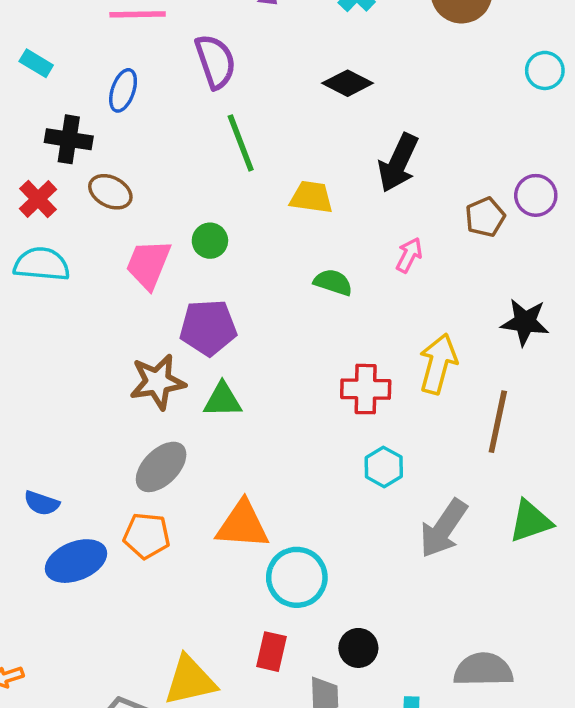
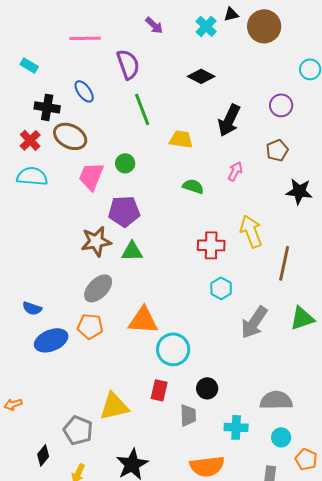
blue ellipse: (123, 90) -> (84, 91), moved, turned -55
brown ellipse: (110, 192) -> (70, 136), size x1.4
purple circle: (536, 195) -> (281, 105), moved
black star: (525, 322) -> (299, 191), moved
yellow arrow: (438, 364) -> (251, 231), turned -36

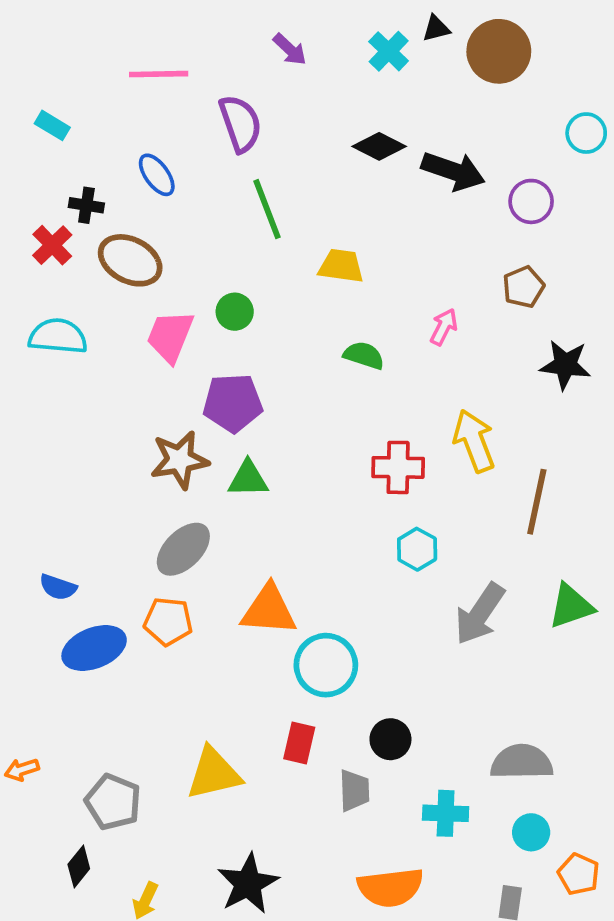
black cross: (47, 107) -> (86, 205), size x0.7
black arrow: (229, 120) -> (453, 171), moved, turned -96
red cross: (30, 140) -> (52, 245), moved
gray pentagon: (78, 430) -> (113, 802), moved

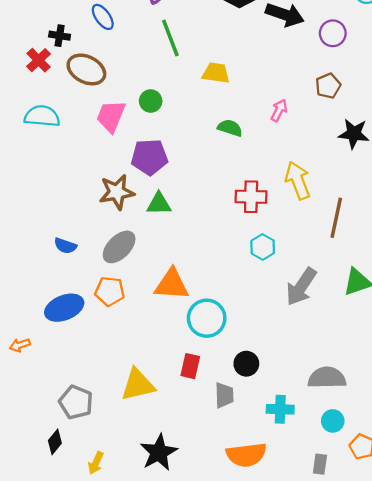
blue semicircle: (58, 587) -> (65, 246), moved
orange arrow: (22, 770) -> (20, 345), moved

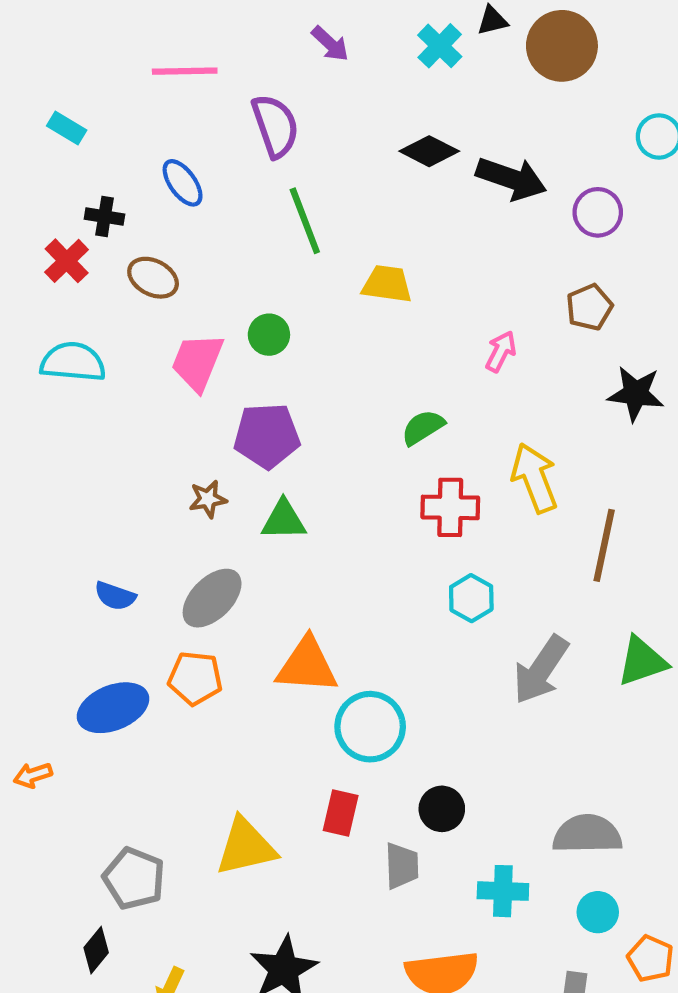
brown ellipse: (86, 69) -> (153, 278), size x0.7
green semicircle: (230, 128) -> (423, 427), moved, turned -50
brown star: (117, 192) -> (208, 499), size x0.6

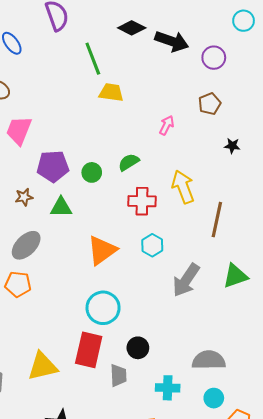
green line: (305, 221) -> (93, 59), moved
green circle: (269, 335) -> (92, 172), moved
black star: (636, 394) -> (232, 146), size x0.6
orange triangle: (307, 666) -> (102, 250), moved, turned -40
red rectangle: (341, 813) -> (89, 350), size x1.6

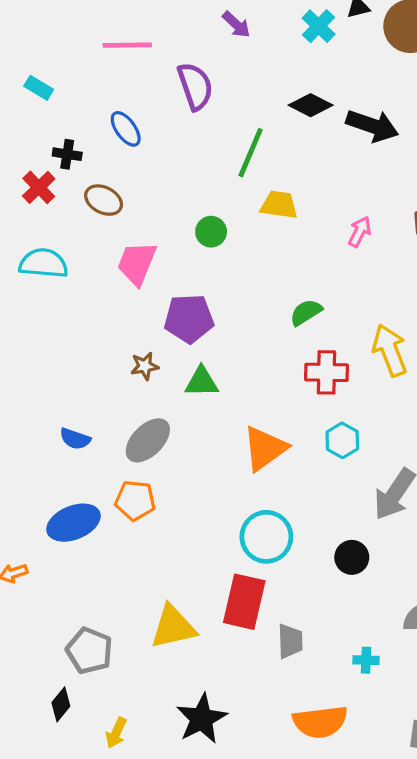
green line: (93, 59) -> (251, 153), turned 44
pink arrow: (167, 125) -> (360, 232), moved
green circle: (92, 172) -> (211, 232), moved
black circle: (138, 348) -> (352, 557), moved
cyan cross: (168, 388) -> (366, 660), size x0.7

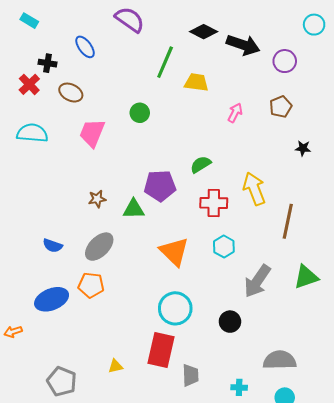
purple semicircle: (195, 86) -> (130, 20), turned -36
yellow trapezoid: (279, 205) -> (197, 82), moved
purple pentagon: (189, 319) -> (160, 186), moved
orange triangle: (265, 448) -> (174, 252), turned -40
yellow triangle: (173, 627) -> (115, 366), size x0.5

